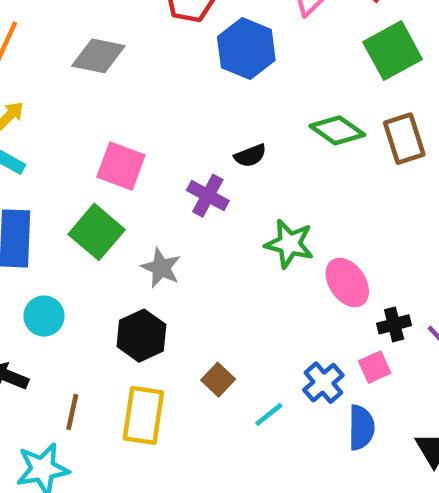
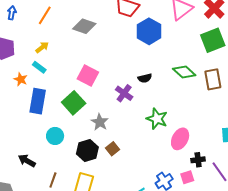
pink ellipse: (347, 283) -> (180, 139), turned 55
cyan circle: (44, 316) -> (55, 136), moved
brown square: (218, 380) -> (112, 149), moved

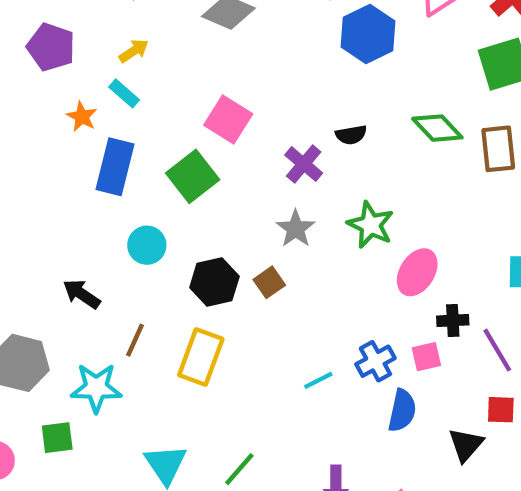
gray star: (100, 122) -> (296, 229), moved

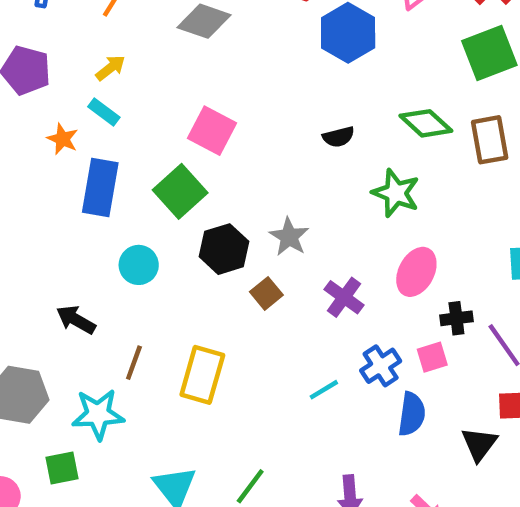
purple cross: (304, 164) -> (344, 297), moved
green star: (371, 225) -> (396, 193), moved
black hexagon: (214, 282) -> (224, 249), moved

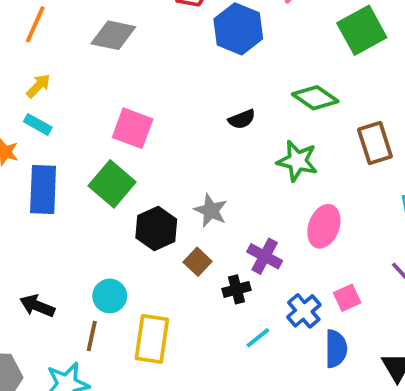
brown rectangle: (490, 140) -> (375, 143), moved
cyan circle: (139, 265) -> (110, 296), moved
black cross: (456, 318) -> (236, 289), moved

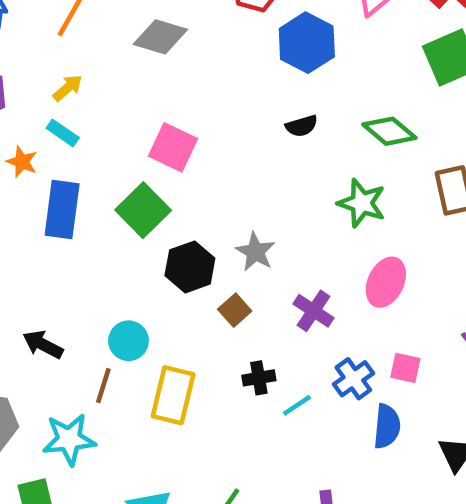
black semicircle: (242, 119) -> (302, 126), moved
black cross: (236, 289) -> (259, 378), moved
pink square: (347, 298) -> (405, 368), turned 32

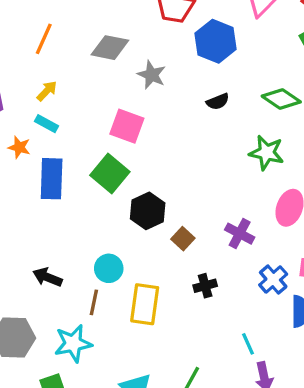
gray star: (255, 252) -> (152, 75), moved
cyan line: (297, 405) -> (248, 344), moved, turned -75

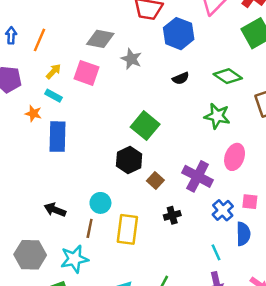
orange line: (44, 39) -> (39, 40), moved
pink square: (127, 126) -> (87, 73), moved
green square: (110, 173) -> (145, 126), moved
purple cross: (240, 234) -> (198, 176), size x1.4
cyan line: (248, 344) -> (216, 252), moved

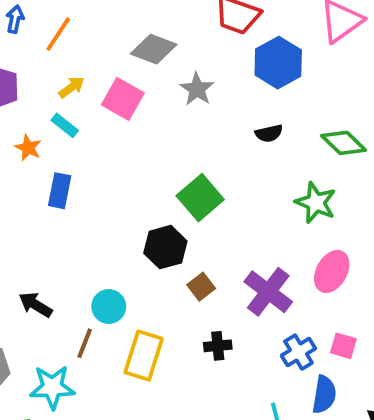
blue rectangle: (57, 137) -> (60, 191), size x0.7

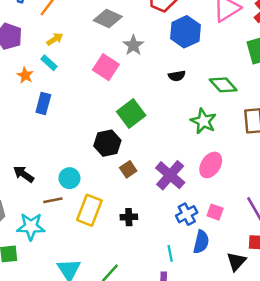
pink square: (123, 99) -> (106, 67), moved
brown line: (85, 343) -> (53, 200), turned 54
black cross: (218, 346) -> (129, 217), moved

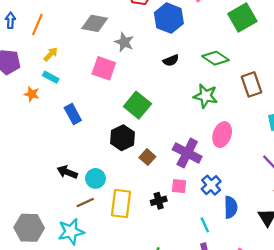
blue rectangle: (43, 104) -> (73, 114), moved, turned -30
black arrow: (24, 174) -> (67, 172), moved
pink square: (215, 212) -> (179, 186), moved

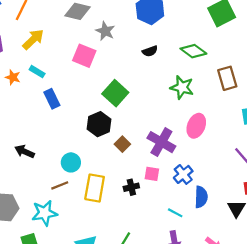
yellow arrow: (51, 54) -> (33, 39), size x1.5
cyan rectangle: (51, 77) -> (37, 72), moved
black arrow: (67, 172) -> (25, 152), moved
cyan line: (205, 225) -> (175, 213), turned -40

